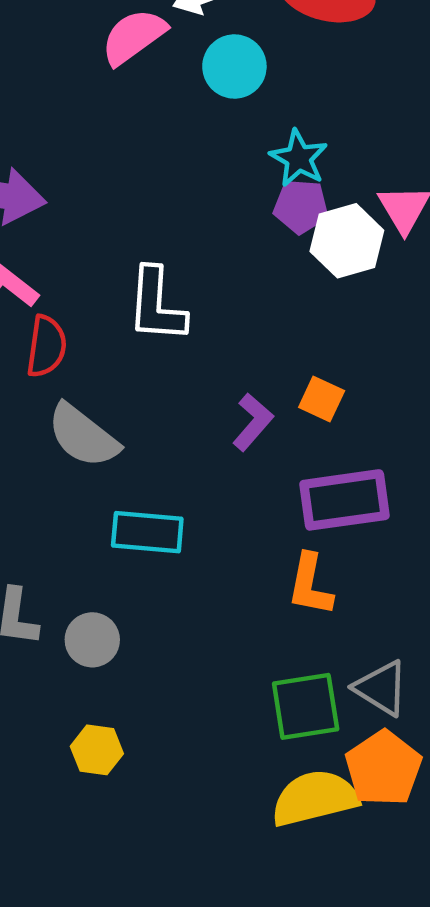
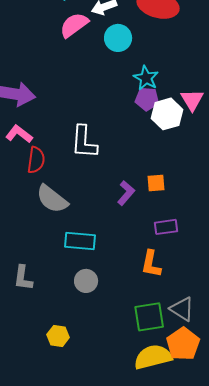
orange square: (322, 399) -> (156, 183), turned -30
purple rectangle: (345, 500) -> (166, 227), size x0.6
gray circle: (92, 640) -> (86, 281), moved

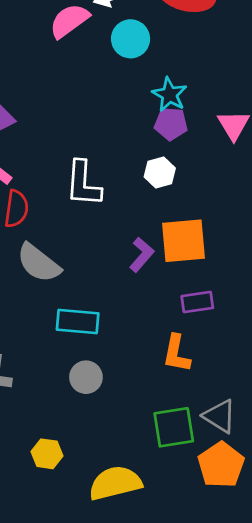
white hexagon: (167, 114) -> (160, 172), moved, size x0.7
orange square: (156, 183) -> (183, 241), size x1.8
yellow semicircle: (153, 357) -> (115, 483), moved

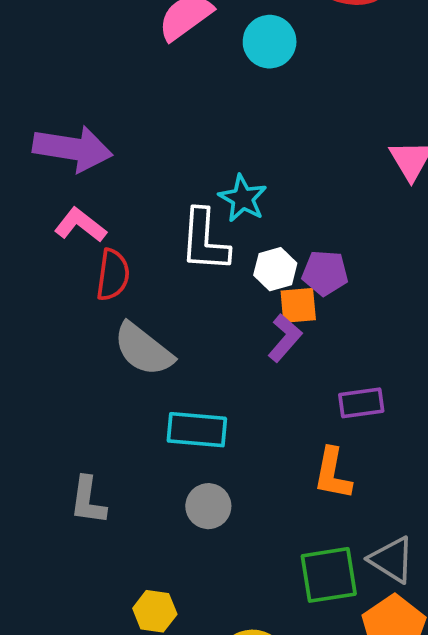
cyan star: (169, 95) -> (243, 198), moved
purple pentagon: (171, 124) -> (325, 273), moved
white hexagon: (160, 172) -> (275, 269), moved
orange square: (183, 241) -> (298, 305), moved, size x0.6

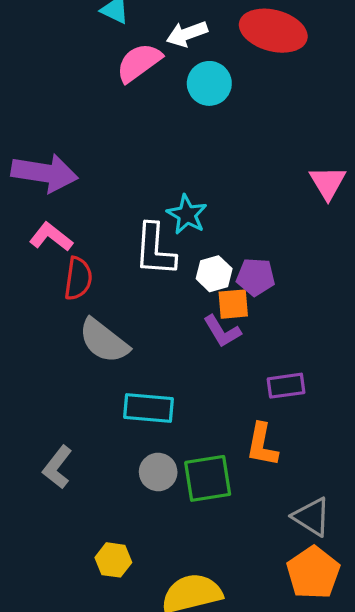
purple L-shape: (285, 338) -> (222, 331), turned 108
gray L-shape: (88, 500) -> (57, 467), turned 30
green square: (329, 575) -> (208, 478), moved

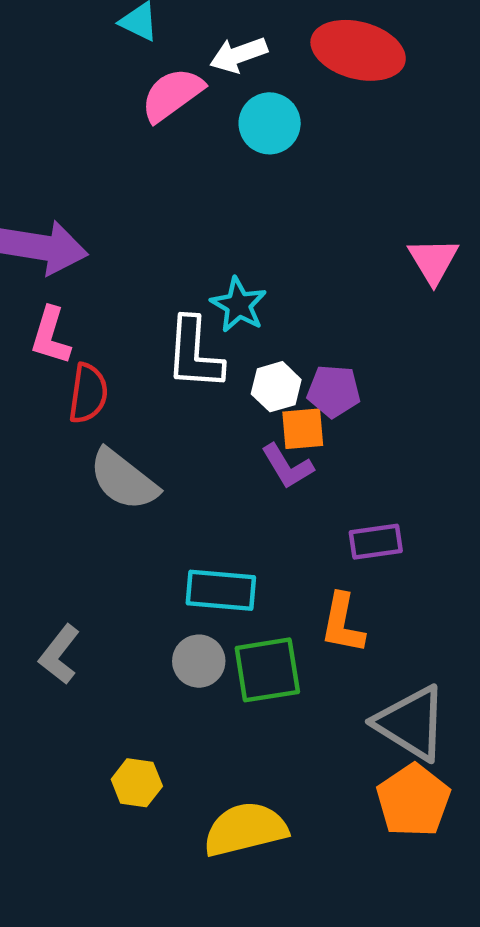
pink L-shape: (51, 237) -> (51, 336), turned -111
cyan rectangle: (149, 408) -> (221, 590), moved
gray triangle: (312, 517) -> (411, 723), size x1.4

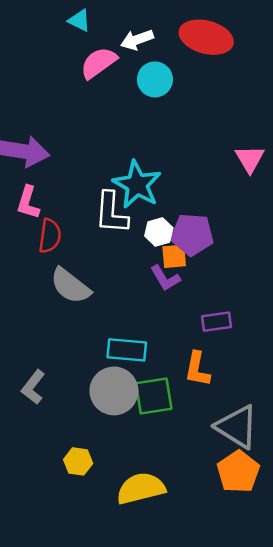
cyan star: (239, 305) -> (137, 185), size x1.5
purple pentagon: (334, 391) -> (192, 235), size x1.4
gray circle: (199, 661) -> (114, 391), size x1.6

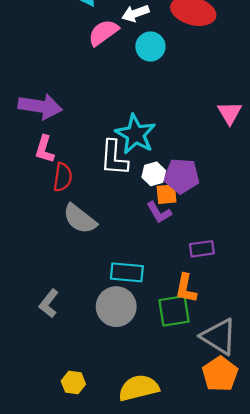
green square: (154, 396) -> (174, 311), moved
yellow hexagon: (78, 461) -> (73, 383), moved

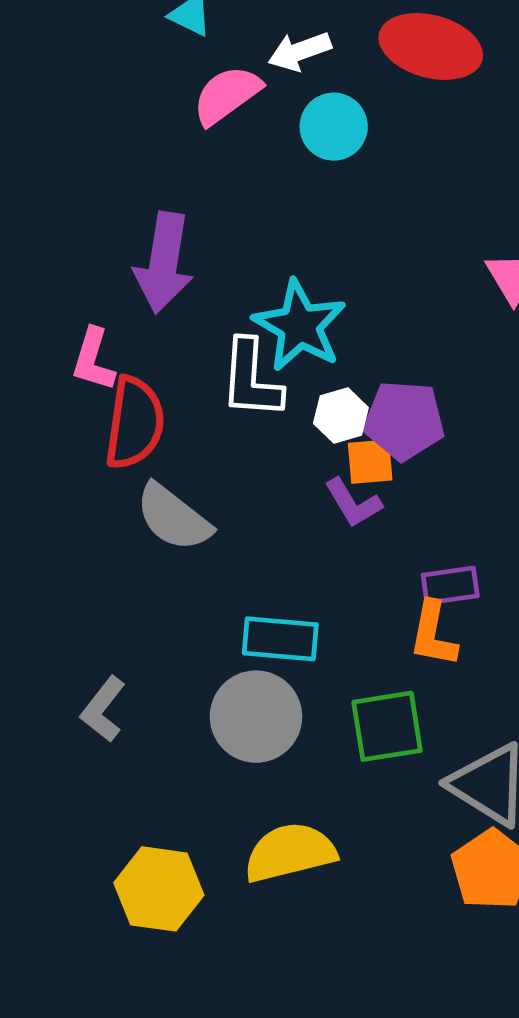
purple arrow: (40, 106) -> (164, 263), moved, turned 90
red semicircle: (63, 177) -> (135, 423), size x1.4
orange L-shape: (186, 288) -> (433, 634), moved
yellow hexagon: (73, 383) -> (159, 889), size x1.6
yellow semicircle: (139, 388) -> (290, 853), moved

